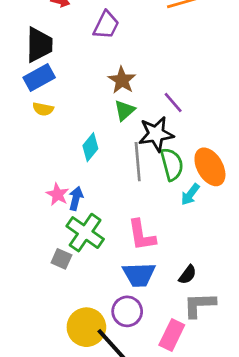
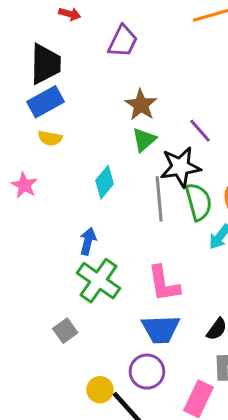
pink star: (58, 194) -> (24, 185), moved
gray square: (61, 259) -> (65, 331), moved, turned 30
yellow circle: (86, 327) -> (100, 390), size x0.6

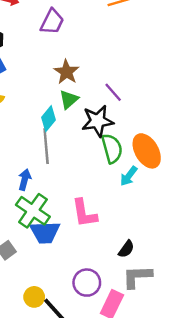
cyan diamond: (105, 182) -> (49, 119), moved
gray line: (159, 199) -> (46, 146), moved
blue trapezoid: (161, 329) -> (45, 232), moved
purple circle: (147, 372) -> (87, 283), moved

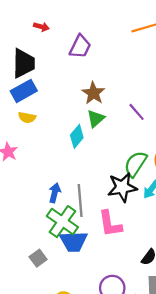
black star: (98, 121) -> (122, 187), moved
gray line: (46, 146) -> (80, 201), moved
green semicircle: (112, 149) -> (135, 164), turned -132

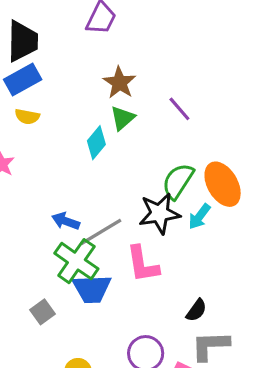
blue arrow: (55, 193) -> (66, 221), turned -84
gray line: (80, 201) -> (101, 232), turned 64

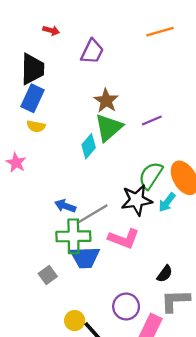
blue rectangle: (23, 80) -> (32, 98), turned -36
purple line: (179, 109) -> (152, 120), turned -72
green triangle: (123, 118) -> (109, 128), size x1.5
green cross: (76, 261) -> (73, 236), turned -36
pink L-shape: (143, 264) -> (124, 239), turned -60

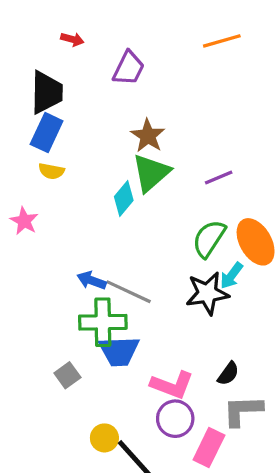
purple line: (152, 120) -> (219, 178), moved
black star: (137, 200) -> (207, 293), moved
gray line: (92, 214) -> (129, 292), turned 56
pink L-shape: (124, 239) -> (172, 385), moved

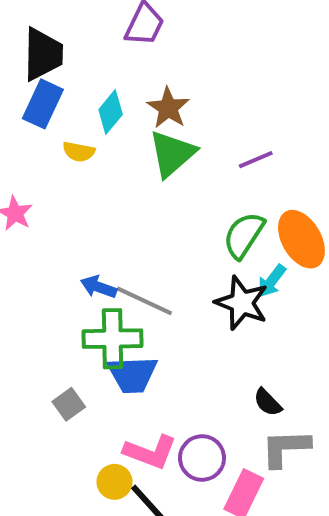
yellow semicircle: (51, 171) -> (79, 152), moved
cyan diamond: (124, 198) -> (111, 112), moved
black star: (207, 293) -> (242, 303), turned 30
black semicircle: (228, 374) -> (268, 402), turned 100
pink L-shape: (172, 385) -> (150, 452), moved

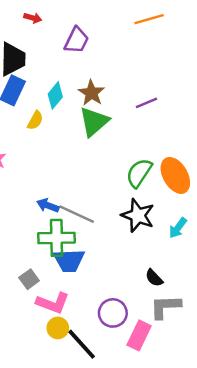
yellow semicircle: (79, 152) -> (35, 120), turned -72
purple line: (256, 160) -> (147, 103), moved
cyan arrow: (272, 281) -> (178, 228), moved
pink L-shape: (150, 452) -> (53, 303), moved

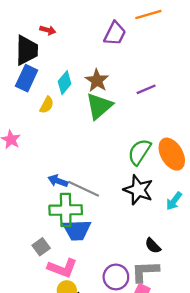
red arrow: (33, 18) -> (48, 30), moved
purple trapezoid: (77, 40) -> (115, 33), moved
gray L-shape: (165, 307) -> (145, 271), moved

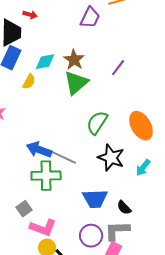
cyan diamond: (65, 83) -> (45, 62), turned 40
purple line: (146, 89) -> (118, 68), turned -30
green semicircle: (139, 152) -> (97, 123), moved
blue arrow: (58, 181) -> (39, 150), size x1.4
blue trapezoid: (77, 230) -> (95, 199), moved

